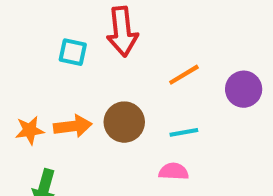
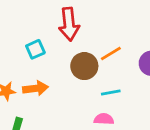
cyan square: (73, 52) -> (35, 49), moved, turned -36
brown circle: (124, 122) -> (84, 66), moved

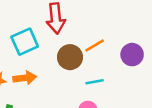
cyan square: (35, 49) -> (25, 42), size x1.5

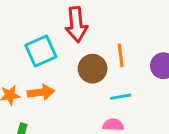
orange line: (95, 45) -> (121, 55), turned -66

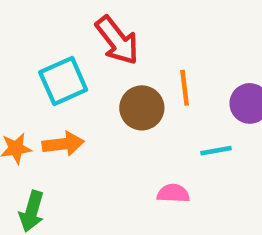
red arrow: (76, 24) -> (117, 40), turned -32
cyan line: (121, 97) -> (216, 151), moved

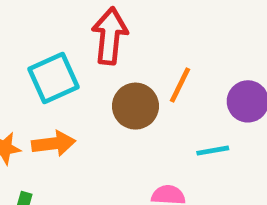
red arrow: (117, 40) -> (110, 36), turned -136
orange line: (185, 88) -> (180, 85), turned 33

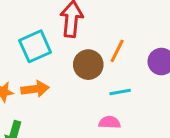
cyan line: (213, 151) -> (120, 92), moved

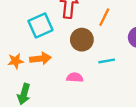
orange line: (117, 51) -> (104, 17), moved
pink semicircle: (110, 122) -> (75, 77), moved

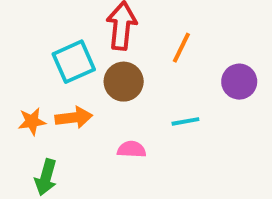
brown circle: (82, 40) -> (124, 82), moved

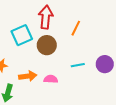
purple circle: (239, 82) -> (105, 64), moved
orange arrow: (74, 117) -> (28, 76), moved

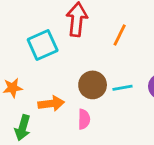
brown circle: (47, 45) -> (93, 85), moved
pink semicircle: (51, 79) -> (84, 119), moved, turned 88

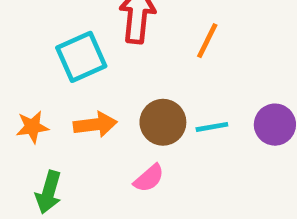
orange arrow: (51, 104) -> (95, 125), moved
pink semicircle: (84, 119) -> (149, 178), turned 48

